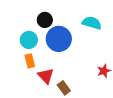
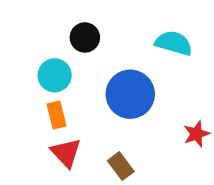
blue circle: (59, 39) -> (130, 94), moved
red triangle: (46, 76) -> (66, 153), moved

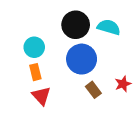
black circle: (85, 37) -> (76, 25), moved, size x1.5
brown rectangle: (121, 166) -> (93, 90), moved

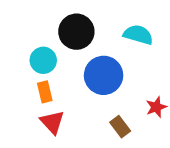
black circle: (76, 25) -> (76, 32), moved
brown rectangle: (93, 90) -> (120, 127), moved

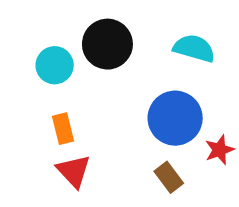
cyan circle: (43, 60) -> (55, 65), moved
blue circle: (104, 75) -> (175, 118), moved

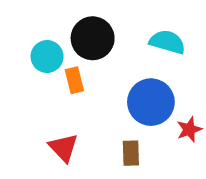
orange rectangle: (63, 129) -> (74, 80), moved
brown rectangle: (169, 177) -> (131, 153), moved, turned 35

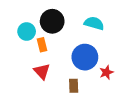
red triangle: (63, 148) -> (42, 71), moved

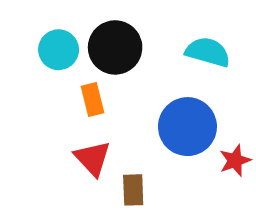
cyan circle: (27, 31) -> (59, 50), moved
brown rectangle: (74, 86) -> (133, 190), moved

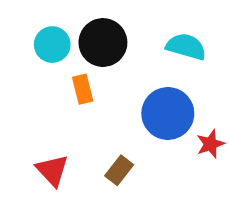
red triangle: (92, 158) -> (52, 170), moved
brown rectangle: (133, 190) -> (119, 170), turned 40

